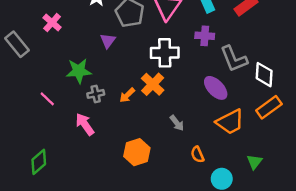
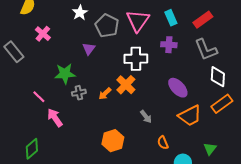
gray L-shape: (234, 59) -> (206, 50), moved
pink arrow: (85, 124) -> (55, 118), moved

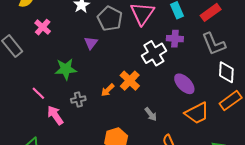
white cross: (136, 59) -> (154, 53), moved, turned -30
gray cross: (79, 93) -> (78, 100), moved

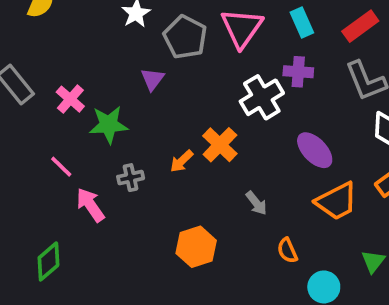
pink cross: (43, 27) -> (70, 99), moved

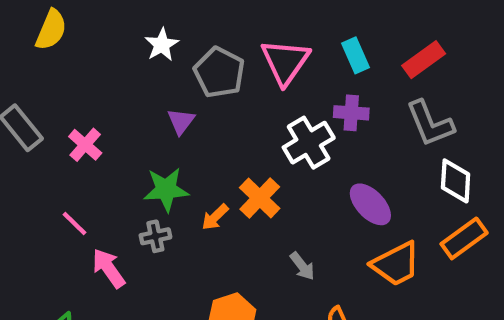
green star: (109, 125) -> (166, 189), moved

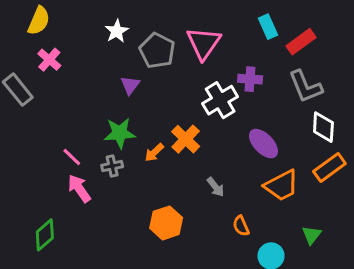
cyan rectangle: (355, 55) -> (268, 27), moved
pink cross: (85, 145) -> (49, 60), moved
pink line: (75, 224) -> (72, 157), moved

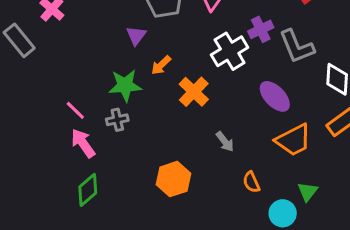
purple cross: (250, 79) -> (261, 29), turned -30
gray L-shape: (305, 87) -> (297, 47), moved
orange arrow: (154, 153) -> (161, 65), moved
green diamond: (45, 235) -> (88, 190), moved
green triangle: (311, 235) -> (308, 191), moved

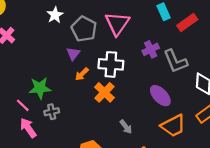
purple triangle: (136, 36) -> (73, 54), moved
white cross: (230, 51) -> (111, 64), moved, turned 35
green star: (125, 85) -> (40, 88), moved

